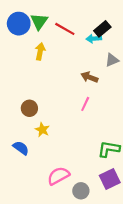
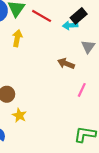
gray triangle: (112, 60) -> (88, 47), turned -32
pink line: (85, 104) -> (82, 90), moved

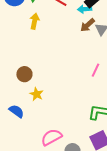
brown arrow: (66, 64) -> (87, 25), moved, turned -63

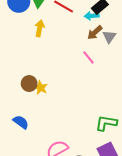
pink line: (95, 70) -> (88, 57), moved, turned -64
yellow star: (36, 94) -> (41, 88), moved

